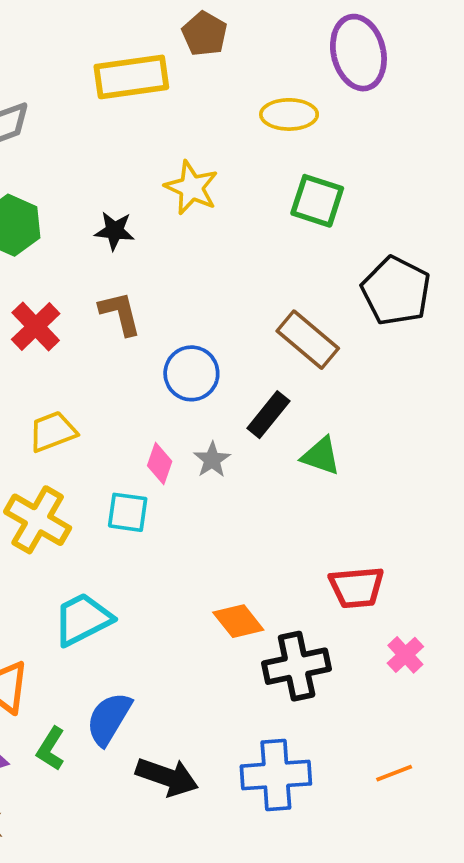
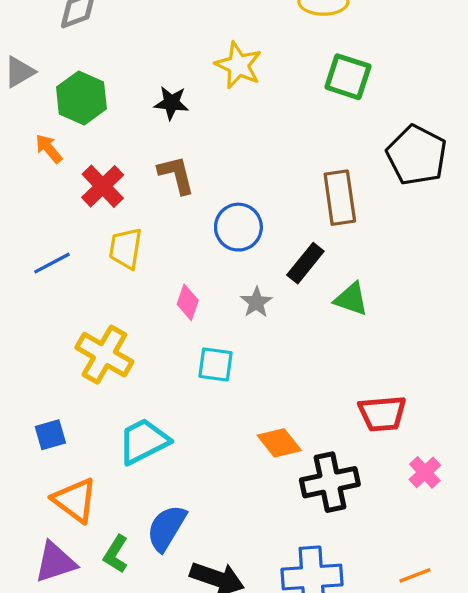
brown rectangle: (308, 340) -> (340, 198), turned 42
yellow trapezoid: (53, 432) -> (126, 248), moved, turned -60
pink diamond: (160, 463) -> (188, 302), moved
cyan square: (128, 512) -> (216, 364), moved

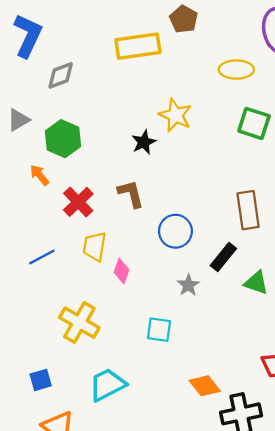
black star: (171, 103) -> (144, 142), moved, turned -30
pink diamond: (188, 302) -> (122, 271), moved

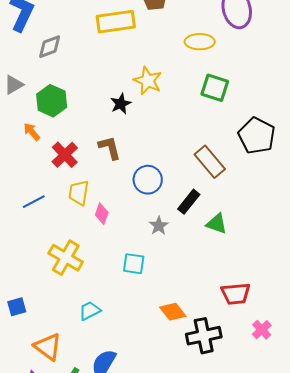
brown rectangle: (248, 210) -> (210, 162), turned -32
blue square: (41, 380) -> (17, 307), moved
cyan trapezoid: (107, 385) -> (90, 311), size x0.7

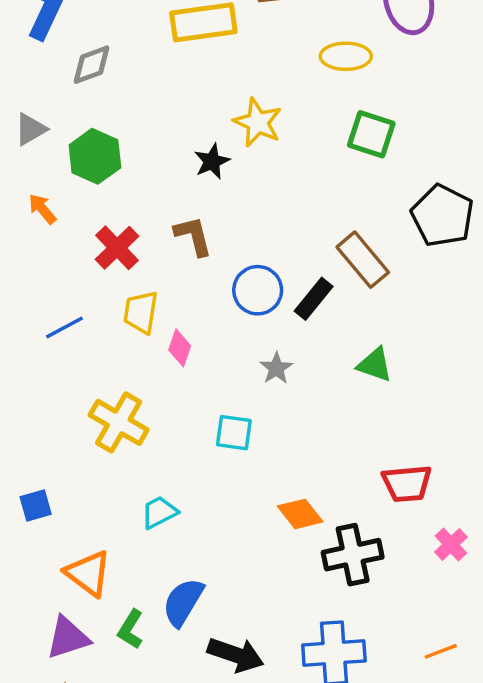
orange arrow: (32, 132) -> (42, 209), moved
black rectangle: (189, 202) -> (314, 299), moved

